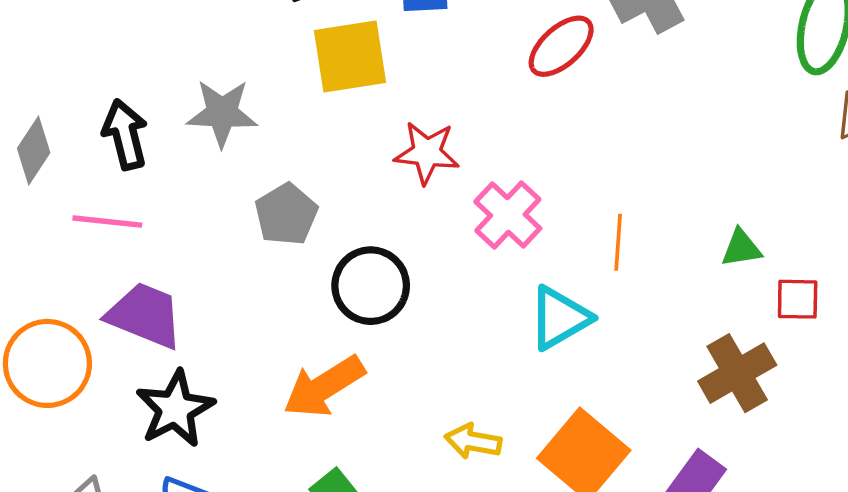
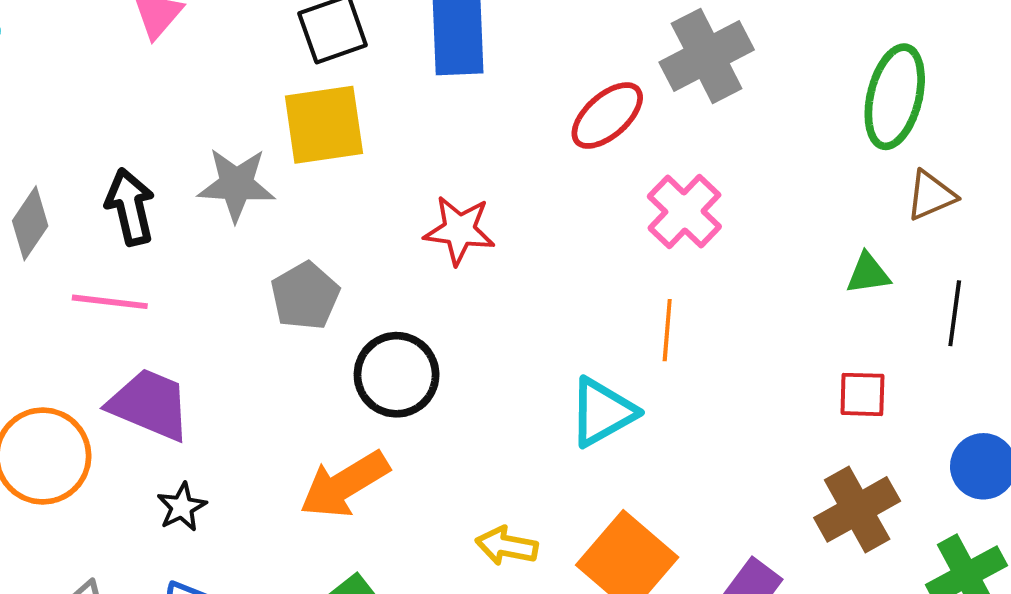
yellow square: (350, 56) -> (324, 125), moved
pink cross: (508, 215) -> (684, 212), moved
green triangle: (741, 248) -> (868, 274), moved
brown cross: (737, 373) -> (857, 509), moved
black star: (175, 409) -> (182, 507), size x0.6

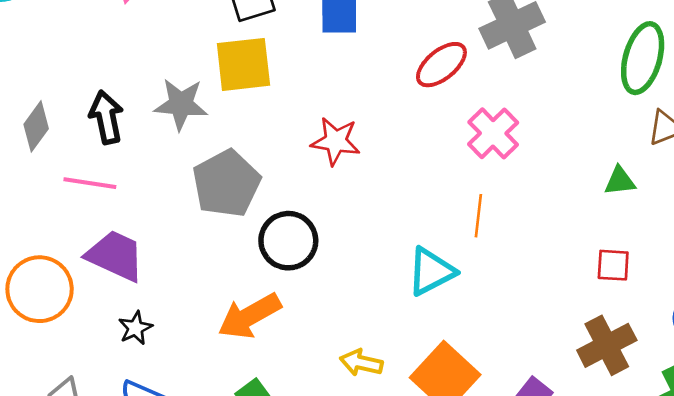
gray pentagon: (305, 296) -> (226, 183), size x1.4

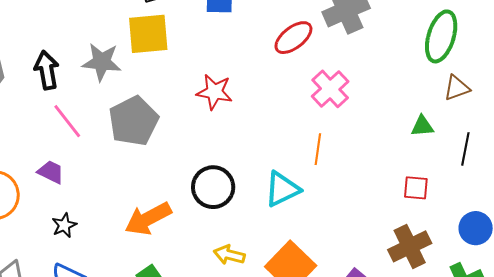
pink line: (90, 183) -> (67, 121), moved, turned 42
black circle: (288, 241) -> (213, 187), moved
purple trapezoid: (115, 256) -> (51, 172), size x0.6

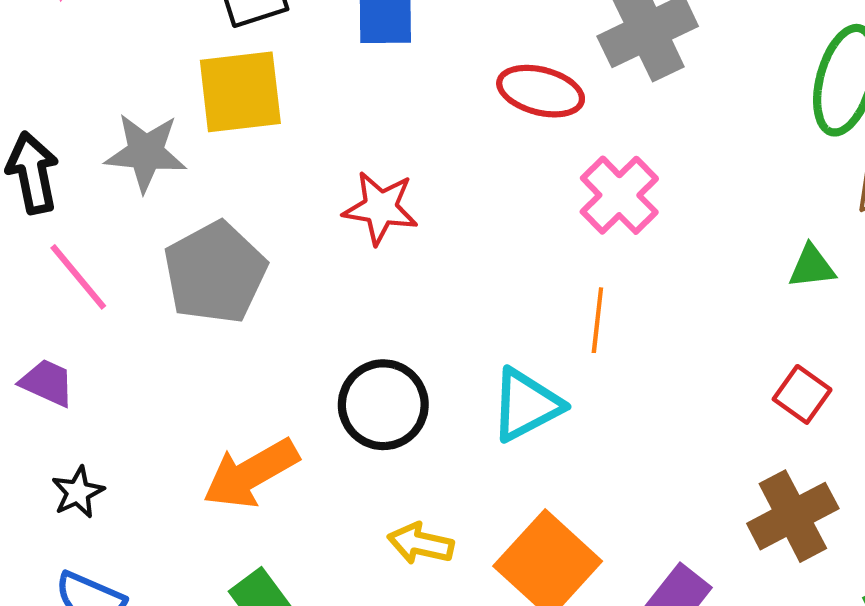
red ellipse: (293, 38) -> (541, 91), turned 54
red square: (416, 188) -> (802, 394), turned 32

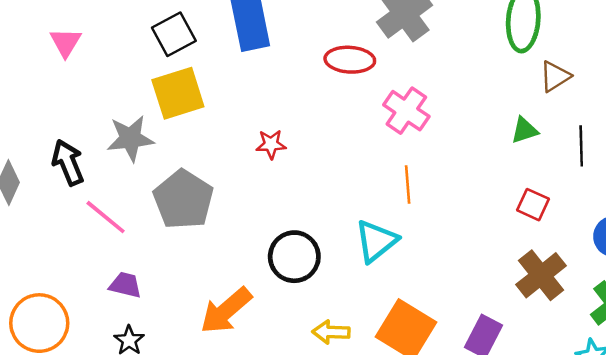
red star: (380, 208) -> (271, 144), size x0.7
purple trapezoid: (47, 383) -> (125, 285), moved

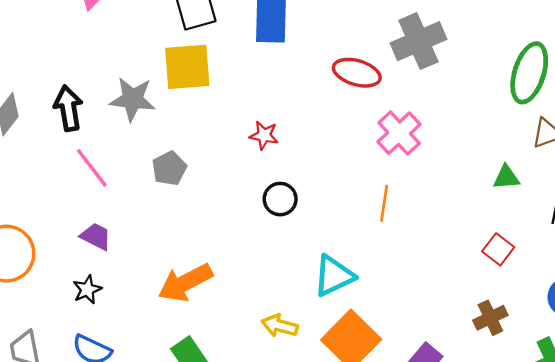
gray pentagon: (183, 200) -> (169, 168), size x0.6
cyan triangle: (376, 241) -> (334, 276), moved
black circle: (294, 257) -> (280, 199), moved, size x0.7
brown cross: (541, 275) -> (490, 318), size x0.7

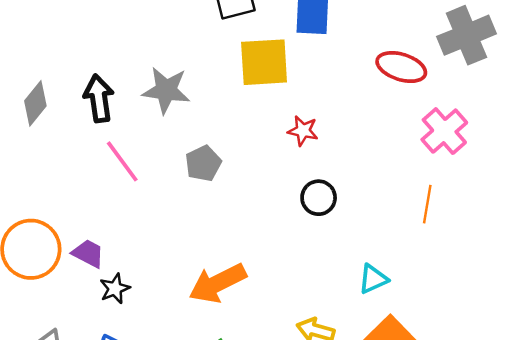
yellow square: (187, 67) -> (264, 62), moved
purple trapezoid: (96, 236) -> (88, 253), moved
cyan triangle: (334, 276) -> (373, 279), size x0.7

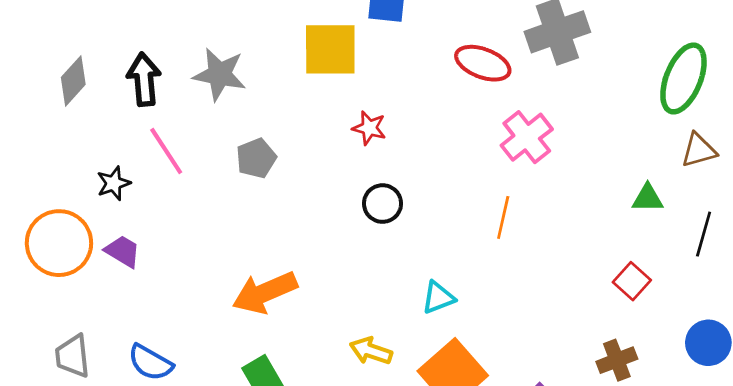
black star: (115, 289) -> (114, 183), moved

